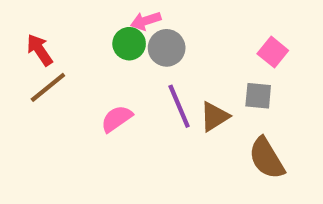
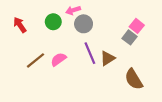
green circle: (129, 44) -> (53, 22), moved
brown line: (48, 87) -> (36, 60), moved
gray square: (258, 96) -> (129, 37), moved, turned 32

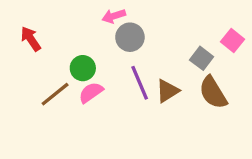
green circle: (53, 22) -> (83, 68), moved
pink square: (137, 26) -> (232, 40), moved
brown semicircle: (134, 79) -> (213, 93), moved

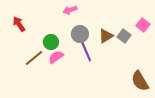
gray circle: (130, 37) -> (80, 34), moved
brown triangle: (167, 91) -> (106, 36), moved
brown semicircle: (213, 93) -> (140, 81), moved

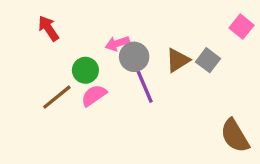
pink arrow: (70, 10) -> (117, 43), moved
red arrow: (19, 24) -> (48, 28), moved
pink square: (143, 25) -> (242, 27), moved

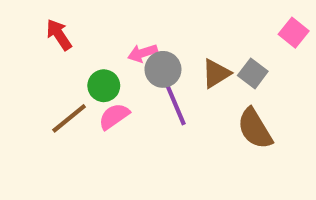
brown semicircle: (235, 136) -> (255, 129), moved

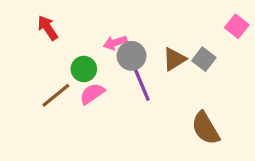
brown semicircle: (255, 129) -> (206, 128), moved

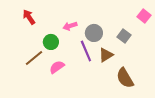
gray circle: (132, 56) -> (94, 33), moved
brown triangle: (174, 59) -> (106, 55), moved
pink semicircle: (92, 94) -> (57, 67), moved

